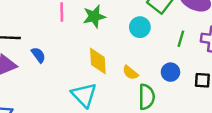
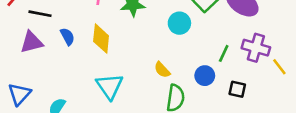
green line: (181, 39) -> (224, 53), moved
yellow diamond: (98, 61) -> (101, 39), moved

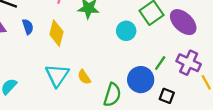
yellow semicircle: (162, 70) -> (84, 77), moved
blue circle: (205, 76) -> (141, 80), size x1.5

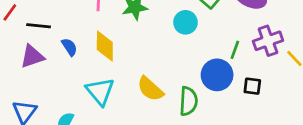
purple cross: (189, 63) -> (268, 41), turned -30
cyan triangle: (57, 75) -> (100, 91), moved
yellow semicircle: (84, 77) -> (150, 89), size x1.5

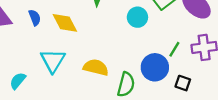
yellow diamond: (105, 46) -> (65, 23), turned -40
yellow semicircle: (150, 89) -> (96, 67), turned 140

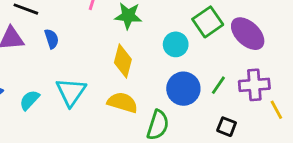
yellow diamond: (65, 23) -> (123, 61), moved, turned 40
blue circle: (155, 67) -> (183, 89), moved
cyan semicircle: (18, 81) -> (29, 100), moved

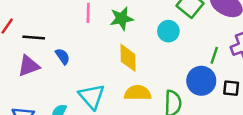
blue circle: (183, 89) -> (201, 81), moved

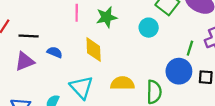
blue semicircle: (63, 56) -> (55, 52), turned -32
yellow diamond: (128, 58) -> (94, 50), moved

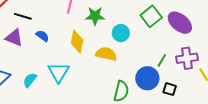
cyan circle: (149, 28) -> (121, 33), moved
purple triangle: (25, 61) -> (14, 38), turned 30
yellow semicircle: (122, 83) -> (106, 54), moved

